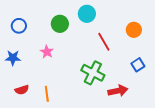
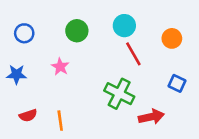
cyan circle: (87, 14) -> (124, 26), moved
blue square: (138, 65) -> (177, 83), turned -32

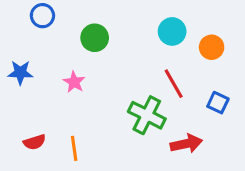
cyan circle: (124, 26) -> (172, 31), moved
blue circle: (24, 33) -> (42, 16), moved
red line: (133, 54) -> (174, 84), moved
blue star: (17, 74) -> (20, 73), moved

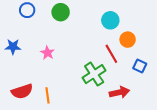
green circle: (95, 38) -> (61, 12), moved
orange circle: (212, 47) -> (128, 40), moved
green cross: (147, 115) -> (94, 74), turned 30
red semicircle: (35, 142) -> (22, 91), size x1.5

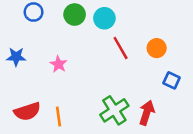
cyan circle: (110, 20) -> (104, 18), moved
red line: (111, 54) -> (121, 48), moved
green cross: (94, 74) -> (114, 110), moved
red arrow: (119, 92) -> (147, 113), turned -60

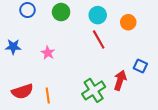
cyan circle: (104, 18) -> (98, 15), moved
orange circle: (157, 48) -> (128, 22), moved
red arrow: (147, 113) -> (120, 80), moved

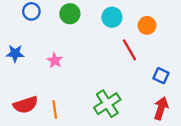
red line: (99, 40) -> (129, 50), moved
red arrow: (120, 80) -> (161, 108), moved

